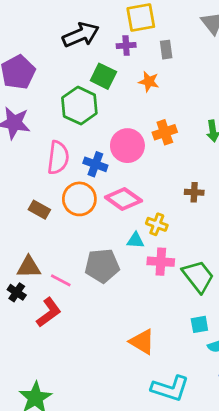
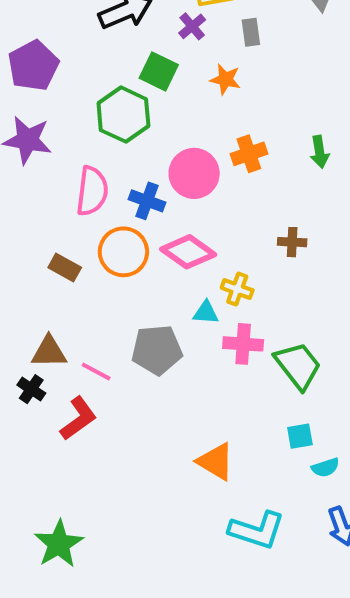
purple cross: (126, 46) -> (192, 26), turned -36

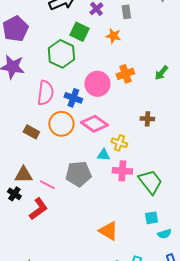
green arrow: (320, 152) -> (161, 73), turned 49

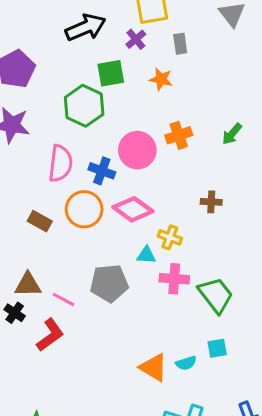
green square: (79, 32) -> (111, 73), turned -36
cyan semicircle: (164, 234) -> (186, 363), moved

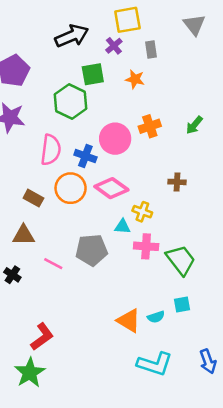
brown triangle: (28, 285) -> (24, 235), moved
red L-shape: (50, 335) -> (42, 337), moved

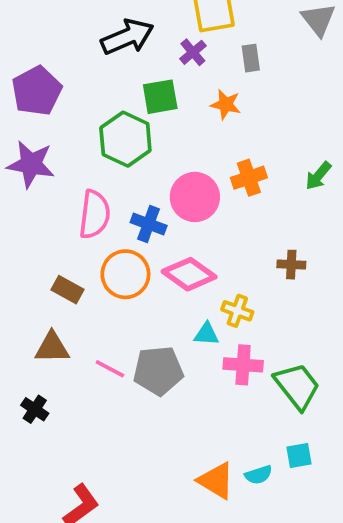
pink line: (53, 264) -> (110, 369), moved

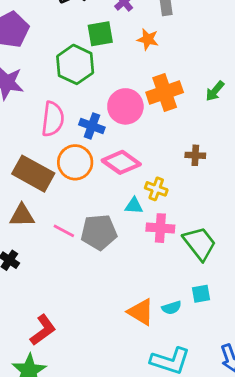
orange cross: (249, 178) -> (165, 92), size x1.4
brown rectangle: (68, 290) -> (33, 174), size x1.8

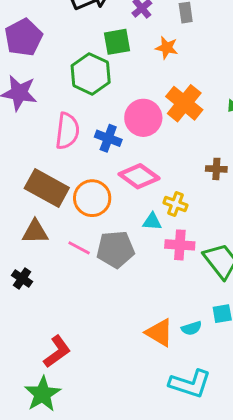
orange cross: (165, 92) -> (184, 103), turned -32
orange circle: (75, 162) -> (92, 198), moved

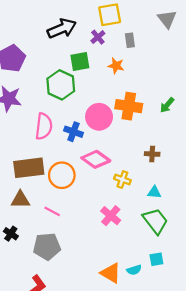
orange cross: (184, 103) -> (129, 106), turned -30
brown rectangle: (47, 188) -> (29, 168), turned -36
cyan triangle: (152, 222) -> (154, 192), moved
pink cross: (180, 245) -> (111, 216), moved, turned 36
gray pentagon: (116, 249) -> (47, 246), moved

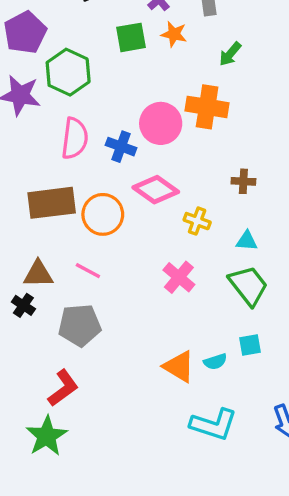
orange star: (116, 66) -> (174, 34), moved
green hexagon: (61, 85) -> (68, 72), moved
green arrow: (167, 105) -> (230, 54), moved
brown triangle: (20, 200) -> (38, 274), moved

